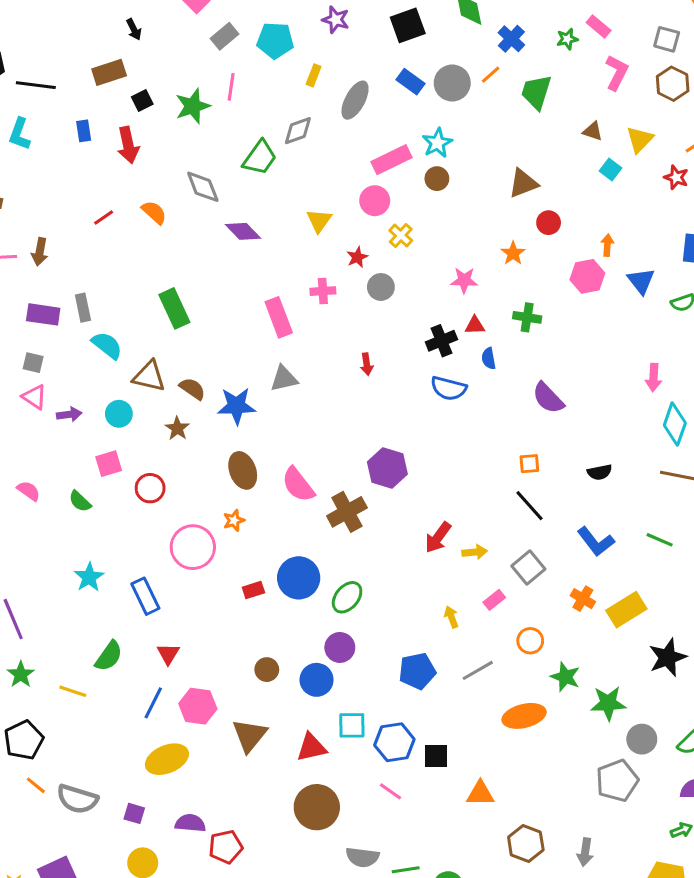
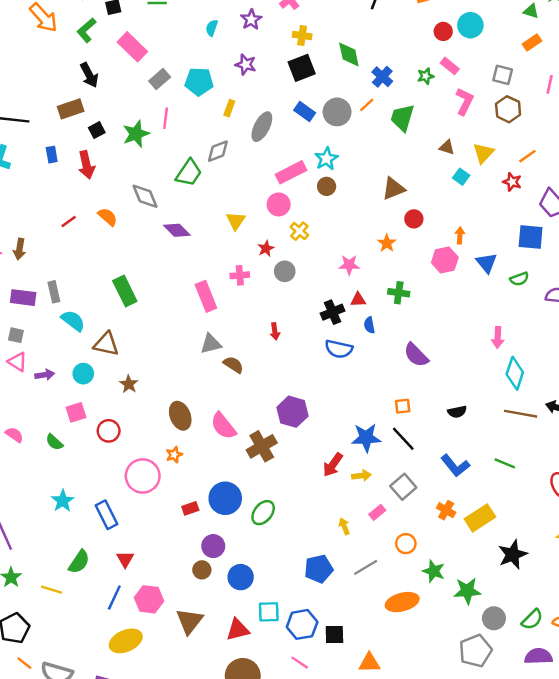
black arrow: (134, 29) -> (89, 75), size x1.5
brown semicircle: (192, 389) -> (233, 365), moved
blue star: (236, 406) -> (366, 438), moved
purple circle: (340, 647) -> (213, 546), moved

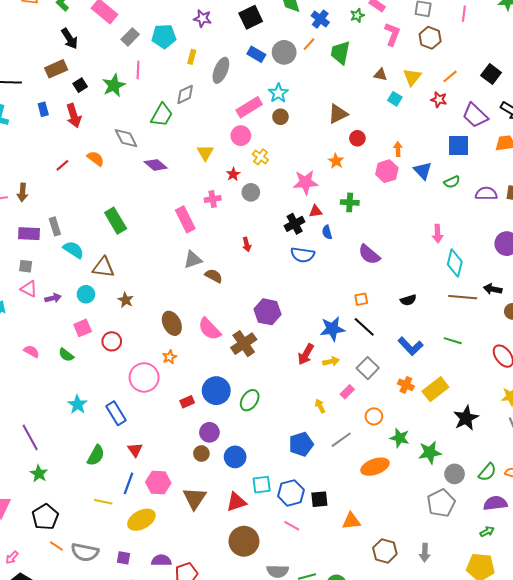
pink star: (349, 265) -> (305, 182), size x1.4
yellow line: (52, 590) -> (103, 502), moved

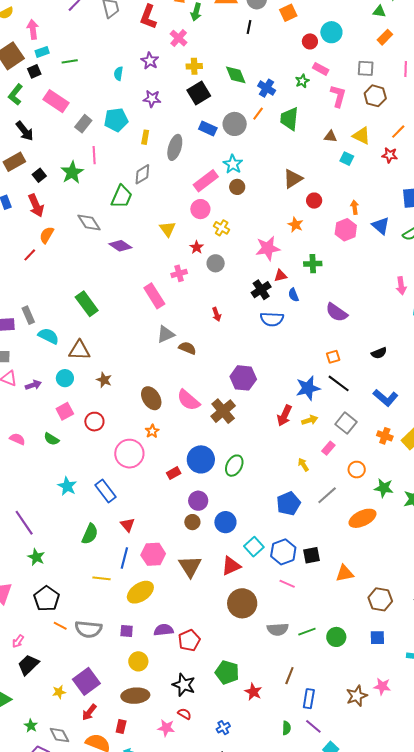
yellow triangle: (412, 77) -> (361, 136), turned -36
orange semicircle: (96, 158) -> (47, 235), moved, turned -90
cyan square: (262, 485) -> (254, 547), turned -30

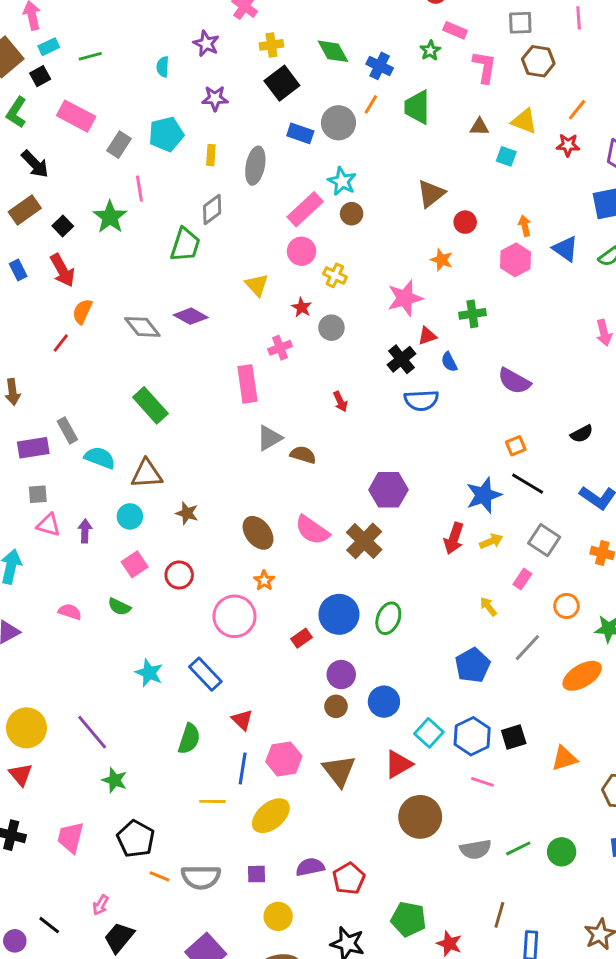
gray diamond: (89, 223) -> (142, 327), moved
pink rectangle: (154, 296) -> (247, 384), turned 30
purple arrow: (33, 385) -> (85, 531), turned -63

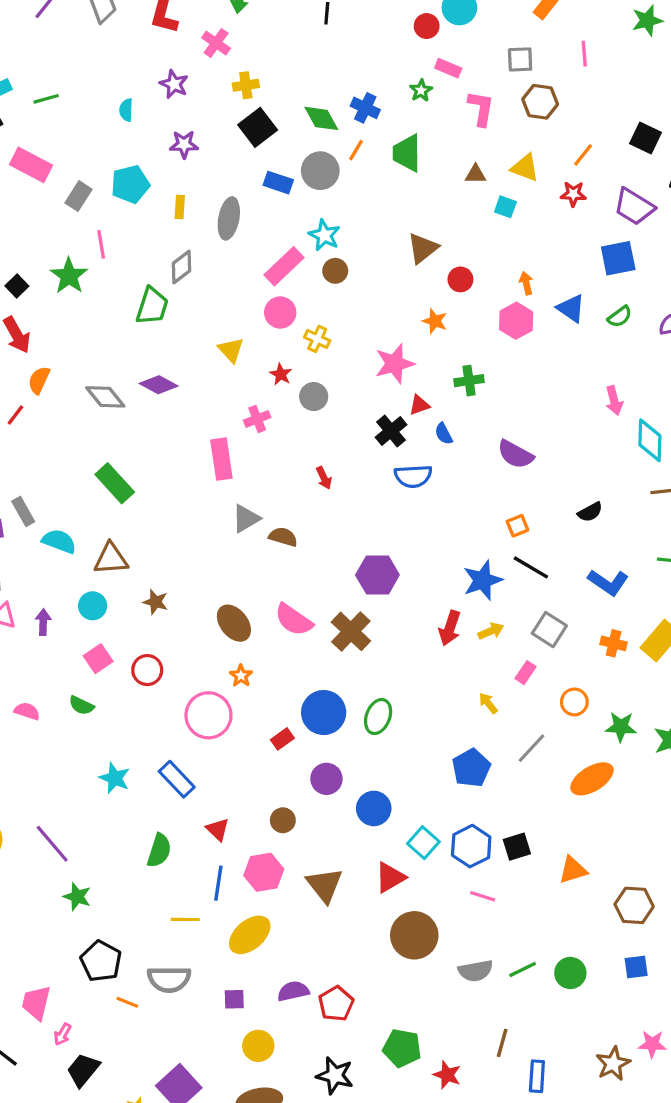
green diamond: (333, 51) -> (321, 118), moved
brown circle: (336, 706) -> (283, 820), moved
pink trapezoid: (71, 837) -> (36, 1003), moved
gray semicircle: (201, 877) -> (169, 979), moved

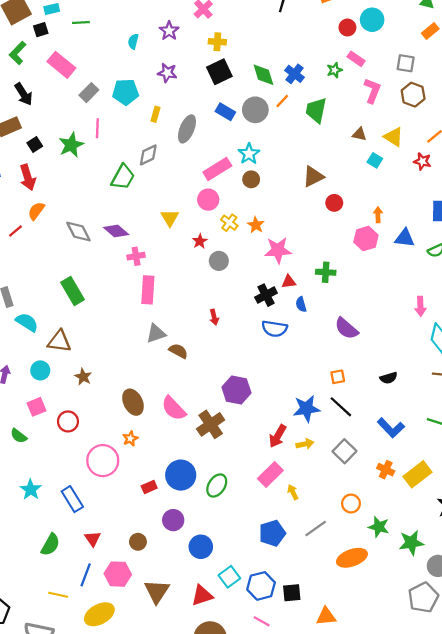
blue triangle: (571, 308) -> (405, 238), turned -40
orange star: (435, 321) -> (256, 225), moved
pink cross: (257, 419) -> (136, 256), moved
pink rectangle: (526, 673) -> (270, 475), moved, size x1.6

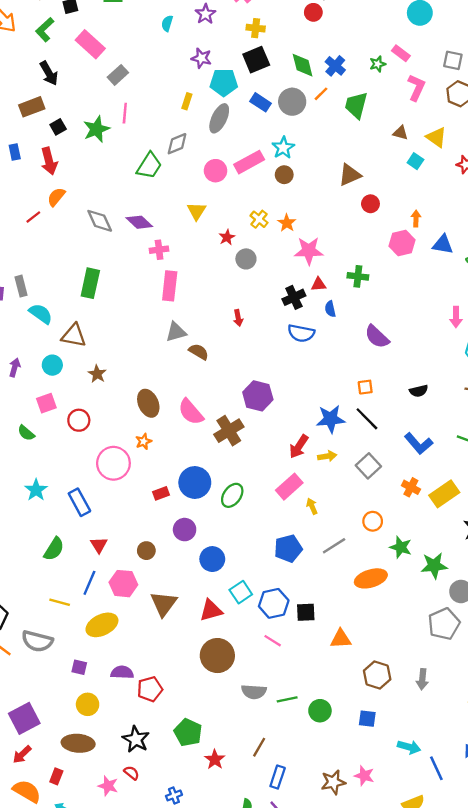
red circle: (347, 27) -> (313, 12), moved
cyan pentagon: (125, 92) -> (224, 82), moved
pink circle: (208, 200) -> (216, 171), moved
green rectangle: (73, 291) -> (90, 283), turned 40

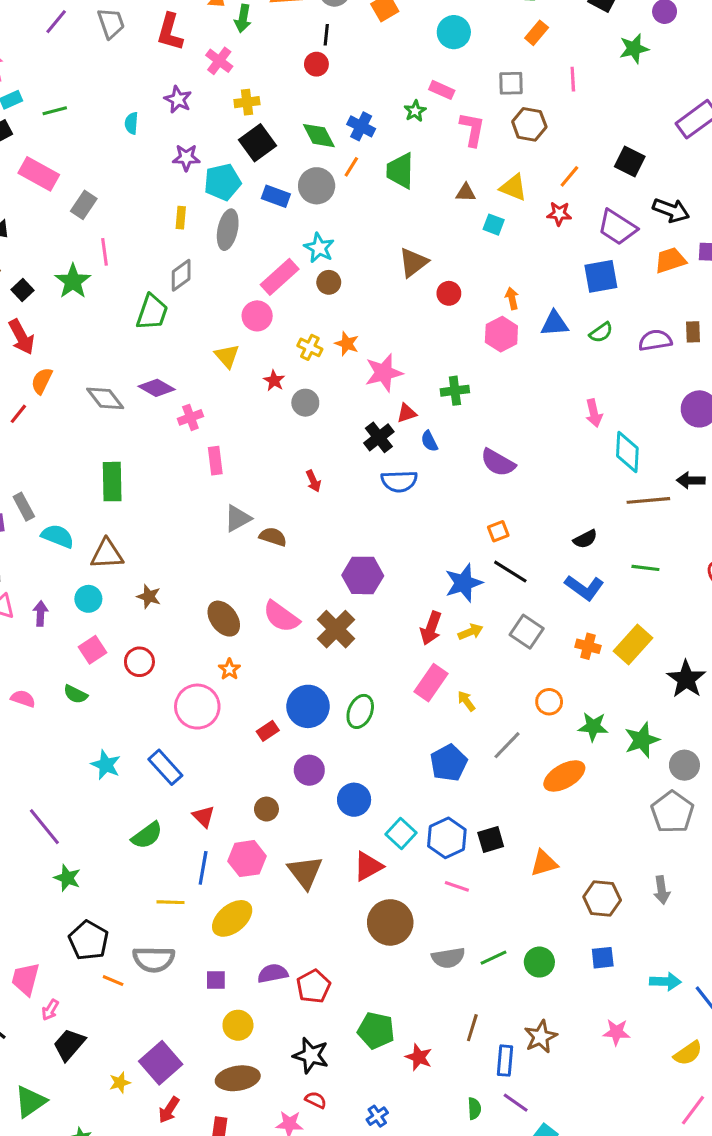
pink circle: (216, 171) -> (257, 316), moved
pink rectangle: (170, 286) -> (215, 461), size x0.7
black semicircle: (419, 391) -> (585, 539), moved
green semicircle: (54, 549) -> (147, 835), turned 35
brown star: (333, 782) -> (541, 1037), moved

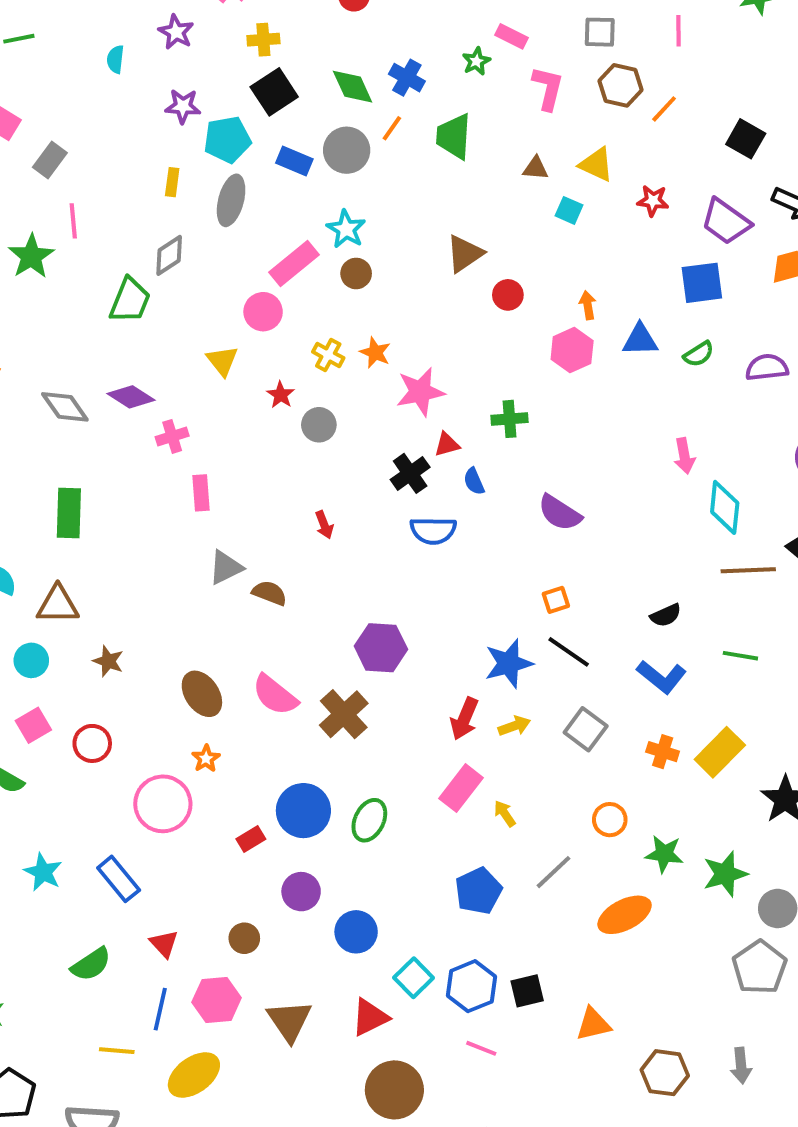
orange line: (569, 176) -> (664, 109), moved

